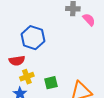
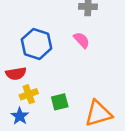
pink semicircle: (89, 20) -> (82, 40), moved

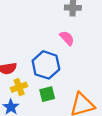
blue hexagon: (36, 44) -> (46, 65), moved

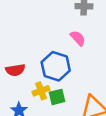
yellow cross: (19, 87) -> (41, 91), moved

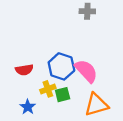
pink semicircle: (78, 38) -> (86, 71), moved, size x1.6

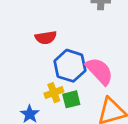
red semicircle: (24, 70) -> (46, 38), moved

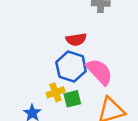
red semicircle: (46, 38) -> (76, 39), moved

